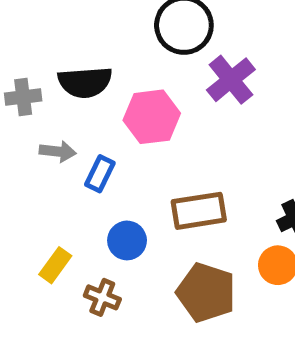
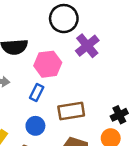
blue rectangle: (100, 174) -> (37, 93), moved

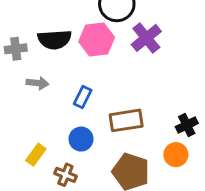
pink hexagon: (48, 64) -> (97, 40), moved

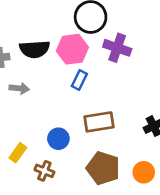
purple cross: (146, 38) -> (117, 48), turned -32
blue rectangle: (83, 97) -> (79, 80), moved
orange circle: (176, 155) -> (144, 172), moved

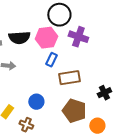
brown rectangle: (99, 122) -> (69, 78), moved
brown pentagon: (103, 168) -> (74, 111), moved

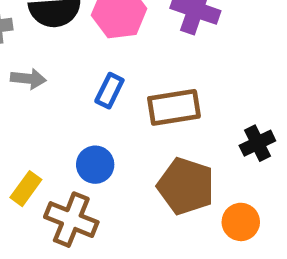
blue rectangle: (51, 60) -> (109, 91), moved
brown cross: (26, 125) -> (71, 220), size x1.5

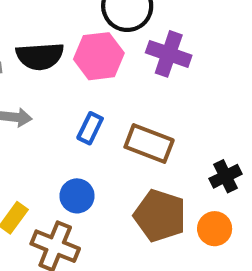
brown rectangle: (174, 107) -> (149, 144), turned 30
orange circle: (241, 222) -> (215, 229), moved

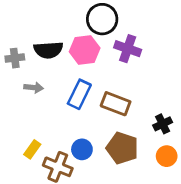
blue rectangle: (90, 128) -> (79, 94), size x1.5
blue circle: (77, 196) -> (82, 149), moved
orange circle: (215, 229) -> (167, 156), moved

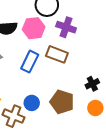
brown rectangle: (116, 104) -> (57, 54), moved

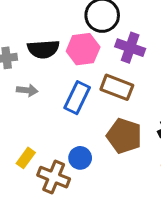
brown pentagon: (62, 102) -> (124, 136), moved

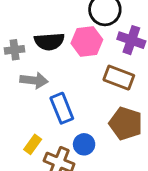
gray arrow: (27, 90) -> (34, 80), size x1.4
blue rectangle: (77, 98) -> (62, 108), moved, turned -48

